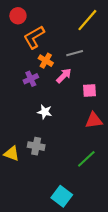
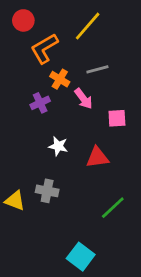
yellow line: (87, 20) -> (88, 26), moved
pink arrow: (64, 76) -> (83, 99), turned 98
red triangle: (94, 120) -> (97, 157), moved

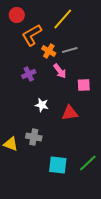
orange cross: (60, 79) -> (49, 51), moved
green line: (113, 208) -> (88, 163), moved
cyan square: (81, 257) -> (58, 165), moved, turned -30

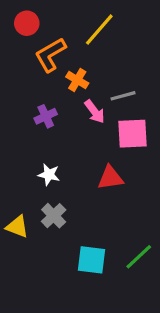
gray line: (70, 50) -> (123, 96), moved
pink square: (84, 85) -> (132, 134), size x1.5
white star: (42, 105) -> (49, 175), moved
gray cross: (34, 137) -> (54, 216), turned 35

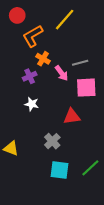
orange cross: (77, 80) -> (43, 59), moved
white star: (49, 175) -> (32, 104), moved
gray cross: (54, 216) -> (52, 141), moved

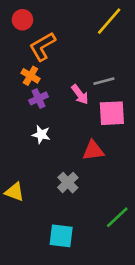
yellow line: (65, 20) -> (109, 21), moved
orange cross: (43, 59) -> (30, 76), moved
cyan square: (59, 170) -> (61, 236), moved

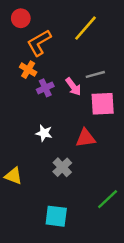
yellow line: (109, 21) -> (86, 28), moved
purple cross: (38, 98) -> (45, 88), moved
white star: (41, 135) -> (44, 133), moved

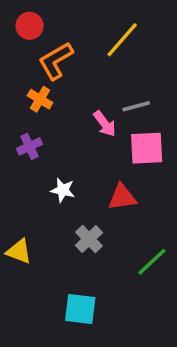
purple cross: (45, 88) -> (30, 146), moved
green line: (108, 199) -> (152, 262), moved

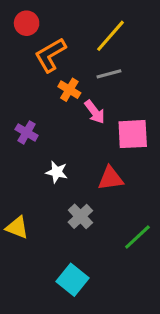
orange cross: (40, 99) -> (69, 90), moved
gray line: (136, 106) -> (109, 74), moved
purple cross: (30, 146) -> (27, 132), turned -35
cyan square: (80, 309) -> (72, 280), turned 32

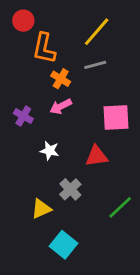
orange L-shape: (50, 55) -> (44, 48), turned -48
pink arrow: (95, 112) -> (61, 106), moved, turned 100
yellow triangle: (17, 227) -> (41, 209), moved, turned -45

